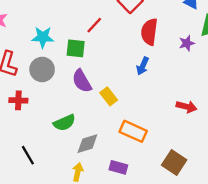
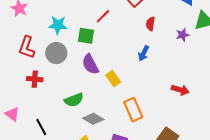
red semicircle: (149, 32) -> (150, 24), size x0.6
orange rectangle: (133, 131) -> (133, 110), turned 40
gray diamond: (87, 144) -> (93, 119), turned 45

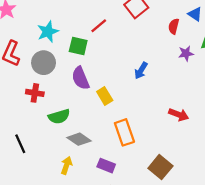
red semicircle: (150, 24) -> (174, 26), moved
cyan star: (58, 25) -> (48, 32), turned -30
red cross: (35, 79) -> (35, 93), moved

